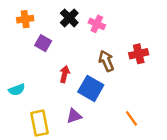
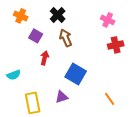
orange cross: (25, 19) -> (21, 16), turned 32
pink cross: (97, 24) -> (108, 20), moved
brown arrow: (106, 61) -> (66, 38), moved
red arrow: (65, 74) -> (45, 58), moved

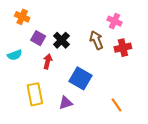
black cross: (58, 15) -> (61, 40), moved
brown arrow: (66, 38) -> (96, 40), moved
cyan semicircle: (14, 75) -> (15, 55), moved
yellow rectangle: (33, 103) -> (35, 94), moved

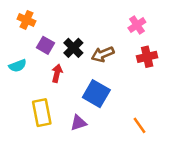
pink cross: (114, 21) -> (137, 25), turned 32
brown arrow: (96, 40) -> (103, 54), moved, turned -90

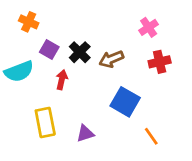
cyan semicircle: (18, 66) -> (19, 71), size x1.5
blue square: (96, 94) -> (125, 102), moved

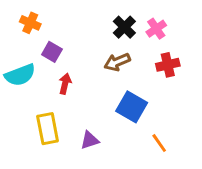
black cross: (80, 52) -> (124, 27), moved

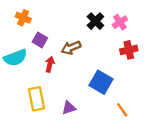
brown arrow: (117, 62) -> (71, 48), moved

